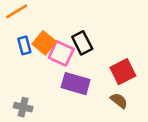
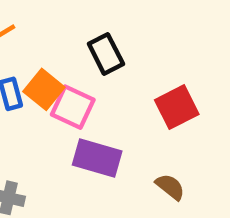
black rectangle: (82, 43) -> (106, 54), moved
red square: (123, 72) -> (177, 107), moved

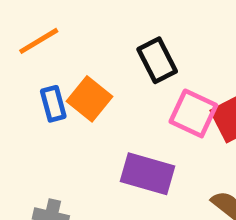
pink square: (73, 107) -> (193, 113), moved

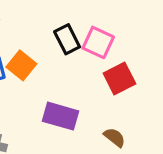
pink square: (193, 113) -> (98, 42), moved

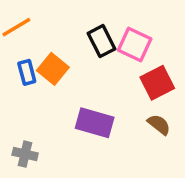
brown semicircle: (115, 137) -> (159, 125), moved

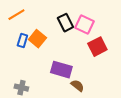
blue rectangle: (27, 72) -> (22, 41), turned 32
brown semicircle: (159, 125) -> (77, 86), moved

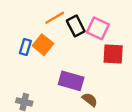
orange line: (16, 15) -> (55, 18), moved
red square: (97, 47) -> (113, 54), turned 30

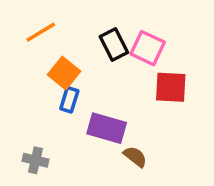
orange line: (55, 18) -> (41, 32), moved
blue rectangle: (25, 47) -> (69, 100), moved

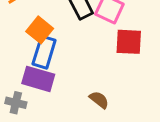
blue rectangle: (69, 100) -> (44, 52), size x1.5
purple rectangle: (107, 128) -> (38, 79), moved

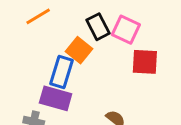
orange square: (40, 30) -> (79, 50), moved

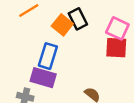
pink square: (126, 30) -> (117, 28), moved
orange square: (79, 50) -> (62, 25), moved

